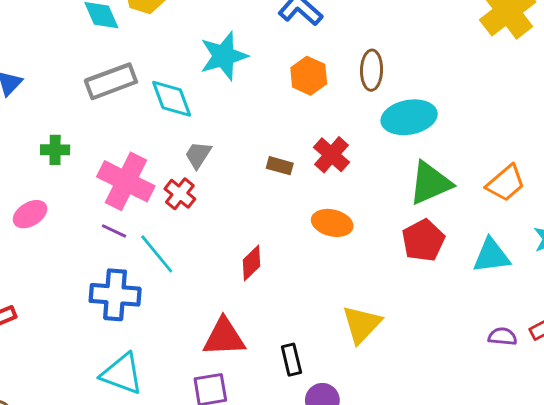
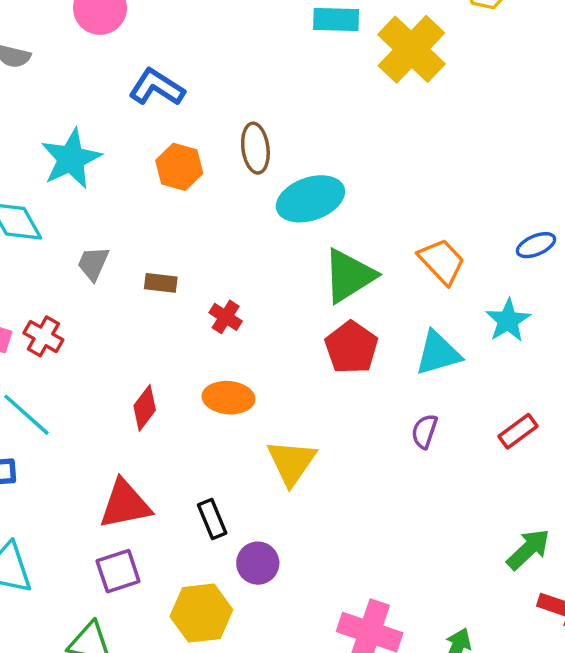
gray trapezoid: (198, 155) -> (93, 263), moved
red cross: (332, 155) -> (226, 317), moved, size x0.7
orange trapezoid: (506, 183) -> (442, 261), turned -84
orange ellipse: (332, 223) -> (228, 398), moved
purple semicircle: (502, 336) -> (425, 431), moved, turned -68

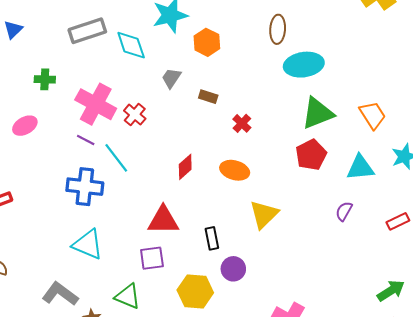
orange hexagon: (179, 167) -> (207, 42), moved

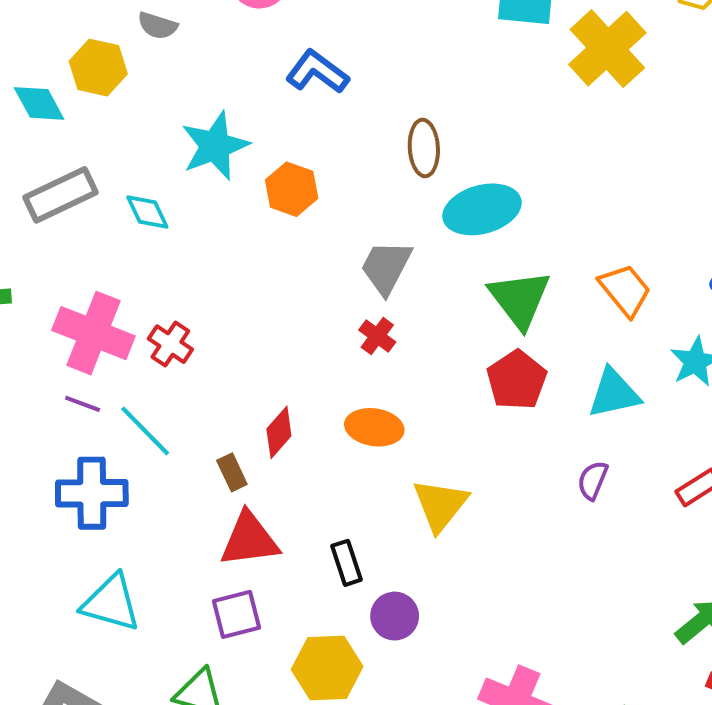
cyan diamond: (131, 45) -> (147, 212), size x0.7
gray trapezoid: (171, 78) -> (386, 267), moved, size x1.4
brown rectangle: (208, 97) -> (232, 472), moved, turned 54
green triangle: (318, 113) -> (520, 299), turned -39

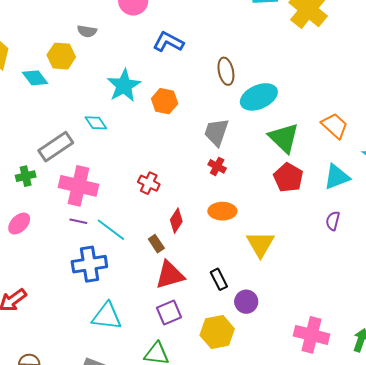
gray rectangle: (60, 195) -> (56, 147), moved
red cross: (170, 344) -> (149, 183), moved

